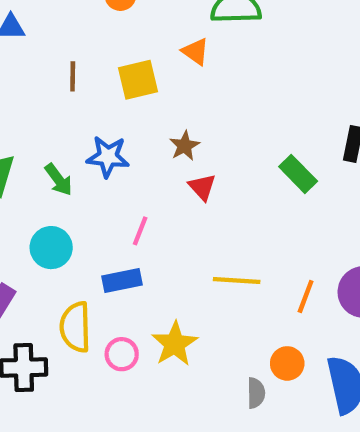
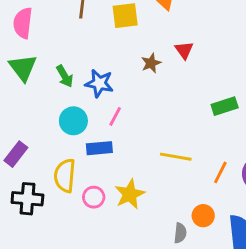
blue star: (108, 157) -> (99, 83), moved
green rectangle: (298, 174) -> (225, 106), moved, turned -70
red triangle: (202, 187) -> (184, 50), moved
cyan circle: (51, 248) -> (73, 121), moved

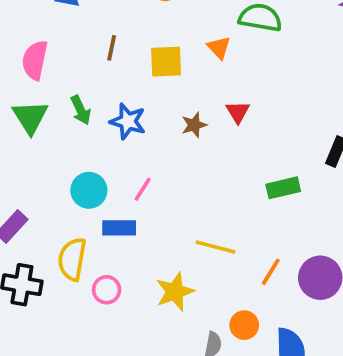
green arrow: (65, 76) -> (81, 110), moved
blue star: (99, 83) -> (128, 121), moved
yellow star: (130, 194) -> (175, 292), moved

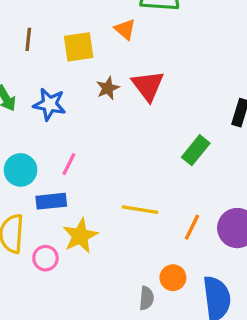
red triangle: (238, 112) -> (148, 86), size x1.5
brown star: (194, 125) -> (108, 88), moved
green rectangle: (283, 188) -> (196, 150), turned -32
yellow star: (175, 292) -> (80, 236), moved

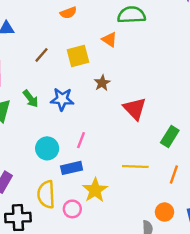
brown line: (28, 39) -> (42, 55), turned 42
red triangle: (148, 86) -> (135, 109), moved
green rectangle: (196, 150) -> (170, 136), moved

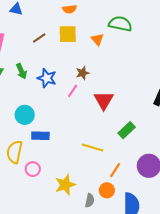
yellow square: (78, 56) -> (68, 34), moved
pink line: (81, 140) -> (73, 91), moved
orange line: (174, 175) -> (115, 170), moved
yellow star: (95, 190) -> (65, 185), moved

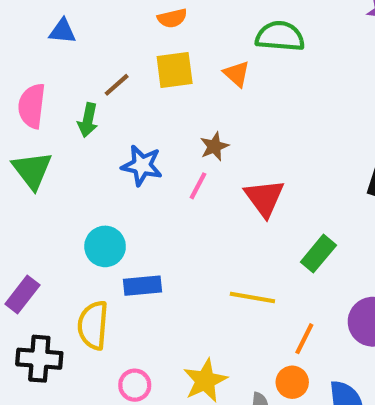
green arrow: (21, 71) -> (88, 120), moved, turned 42
pink circle: (33, 169) -> (135, 385), moved

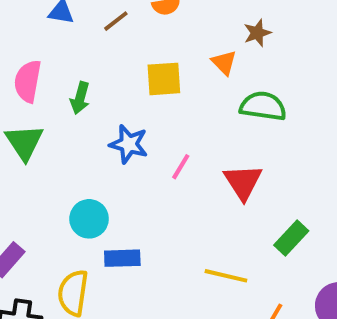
green semicircle: (280, 36) -> (263, 106), moved
yellow square: (175, 70) -> (164, 79), moved
brown line: (117, 85) -> (116, 21), moved
brown star: (214, 146) -> (257, 33), moved

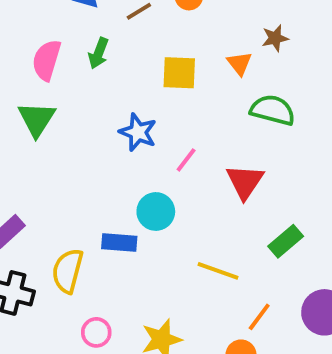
green arrow: (80, 98) -> (98, 53), moved
cyan circle: (89, 219) -> (156, 211), moved

